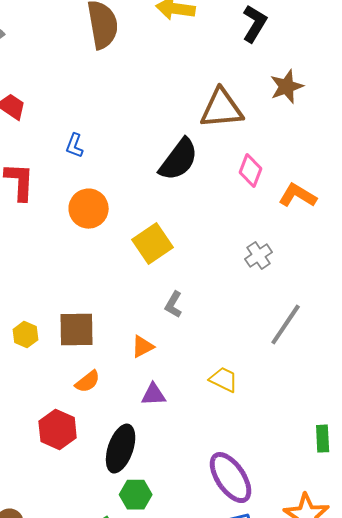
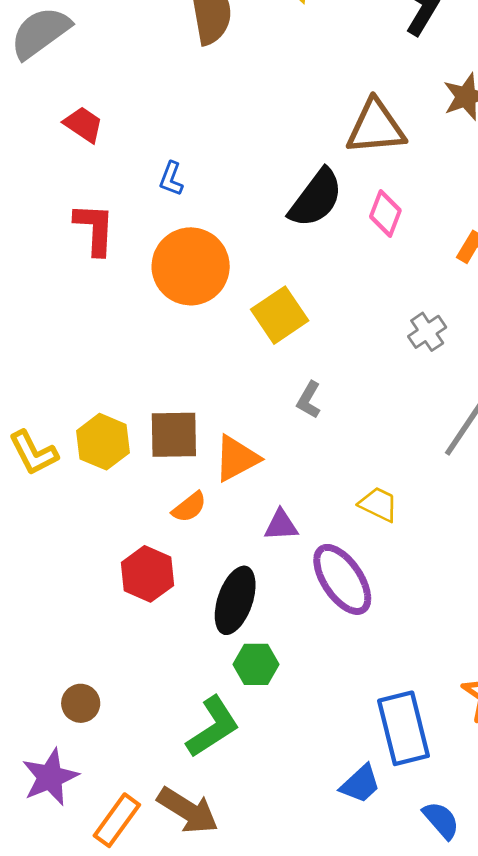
pink diamond: (251, 171) -> (385, 214), moved
orange circle: (89, 209) -> (191, 266), size x1.4
yellow hexagon: (26, 335) -> (103, 442), size x1.5
orange triangle: (143, 347) -> (237, 458), moved, size x1.5
purple ellipse: (231, 478) -> (342, 579), moved

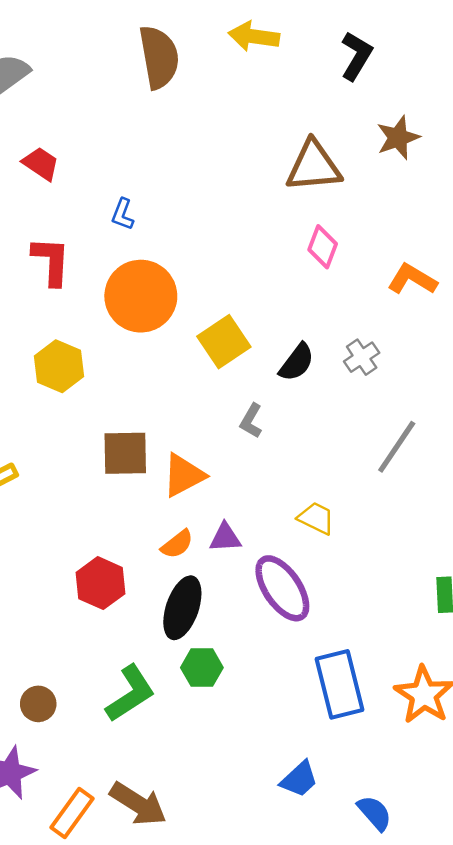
black semicircle: (316, 198) -> (297, 362), moved, size x0.7
yellow hexagon: (103, 442) -> (59, 366), moved
orange semicircle: (189, 507) -> (177, 544), moved
green L-shape: (213, 727) -> (130, 693), moved
blue rectangle: (403, 728) -> (340, 684), moved

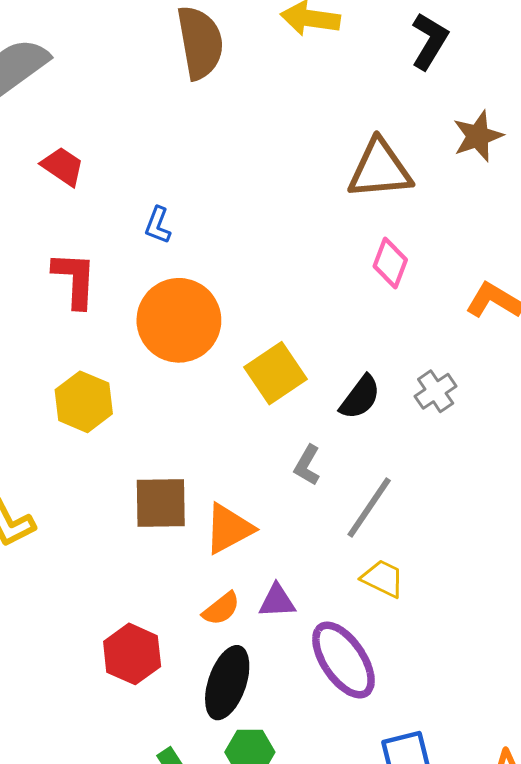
gray line: (397, 447) -> (369, 508), moved

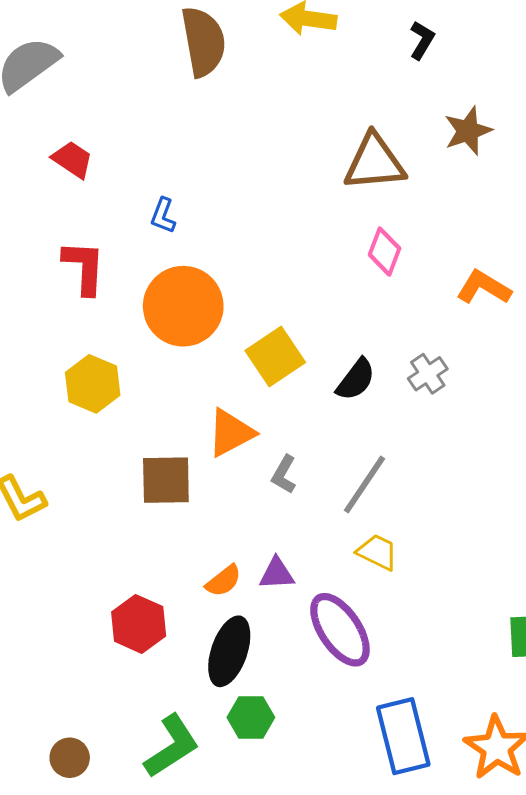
black L-shape: (430, 41) -> (422, 40), size x0.7
gray L-shape: (307, 465) -> (284, 474), moved
orange triangle: (229, 529) -> (231, 433), moved

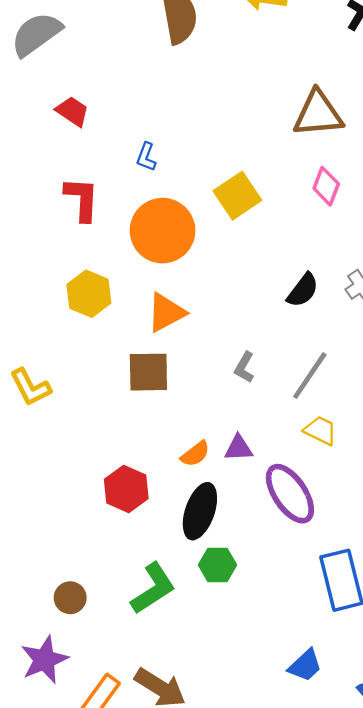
yellow square: (275, 357) -> (237, 196), moved
orange triangle: (231, 433) -> (166, 312), moved

